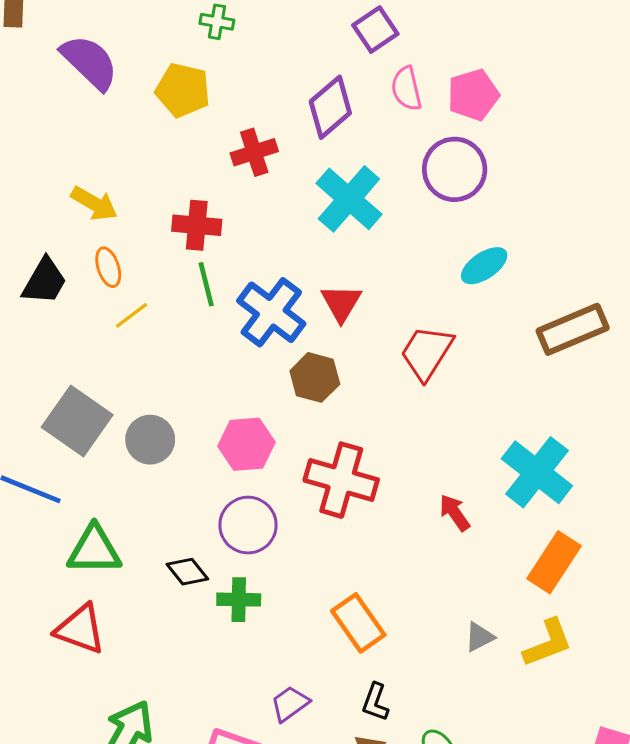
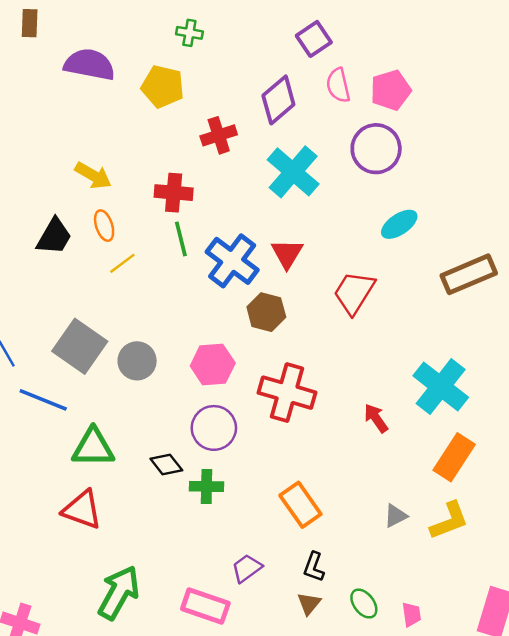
purple semicircle: (90, 62) -> (89, 65), turned -33

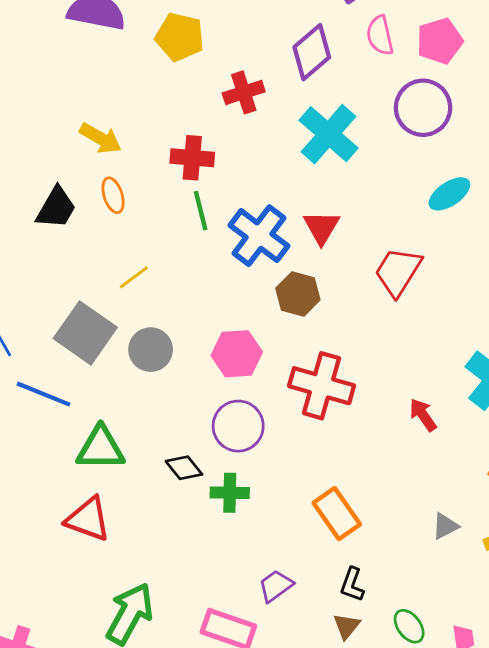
yellow line: (122, 263) -> (134, 277), moved

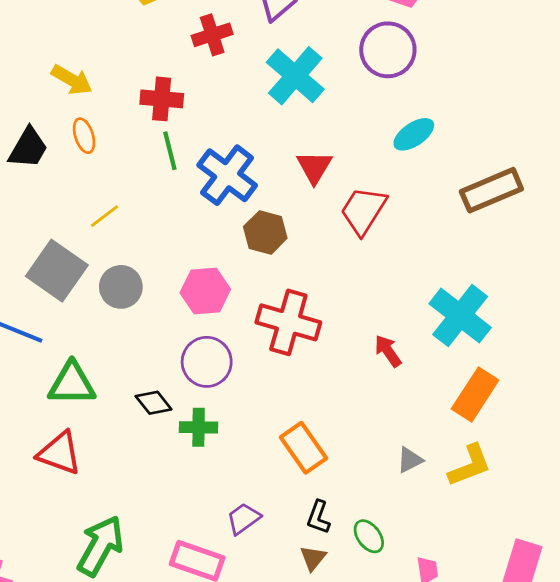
red triangle: (322, 227) -> (314, 167), moved
green ellipse: (409, 626) -> (369, 536), moved

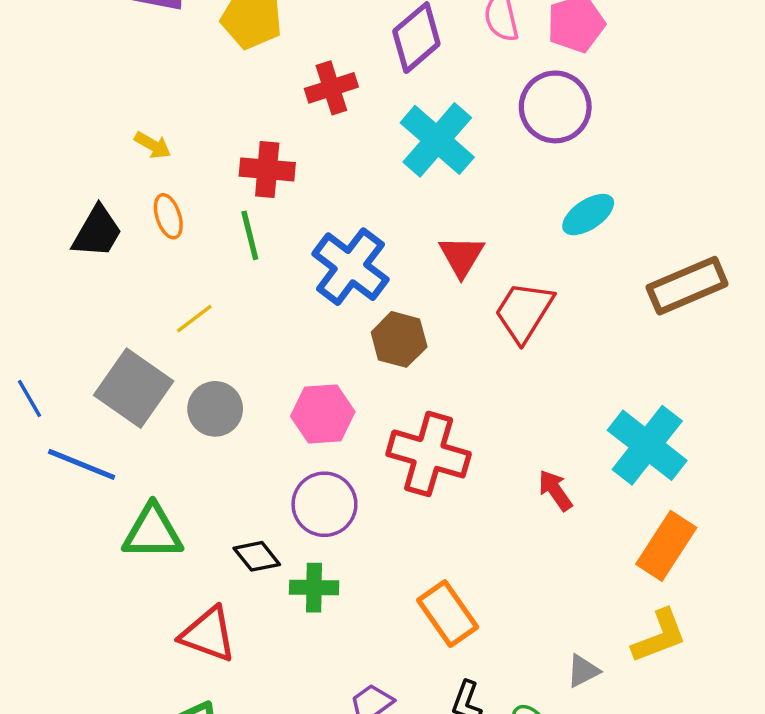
yellow arrow: (72, 80) -> (153, 145), size x0.7
green line: (170, 151) -> (250, 235), moved
red triangle: (60, 453) -> (208, 634), moved
gray triangle: (410, 460) -> (583, 671), moved

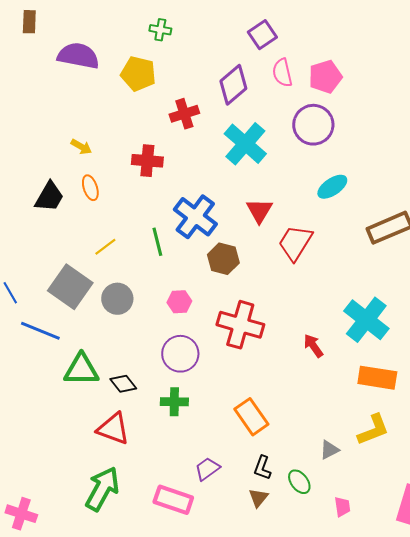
green line: (250, 235) -> (157, 242), moved
pink hexagon: (323, 414) -> (179, 302), size x0.7
orange rectangle: (666, 546) -> (377, 378), turned 66
black diamond: (257, 556) -> (123, 384), moved

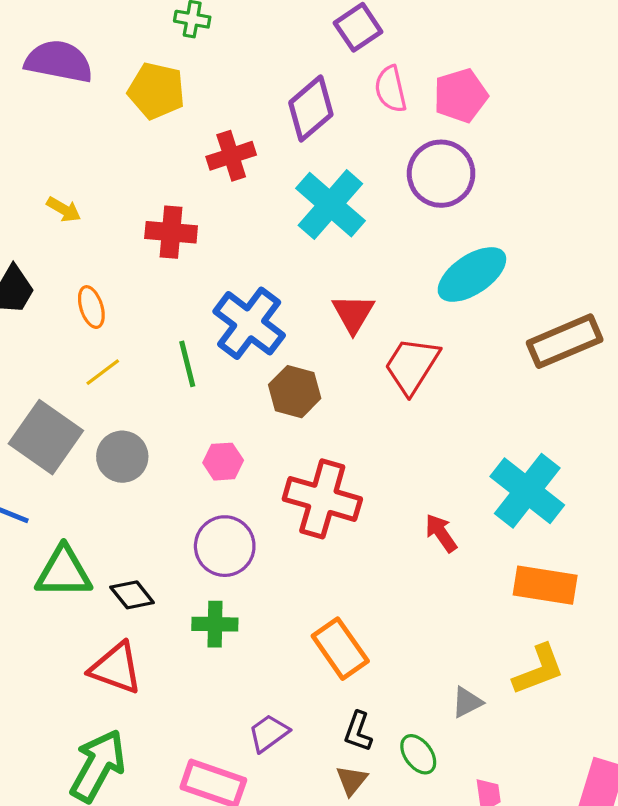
cyan ellipse: (332, 187) -> (472, 274), size x1.4
orange ellipse: (90, 188) -> (91, 307), moved

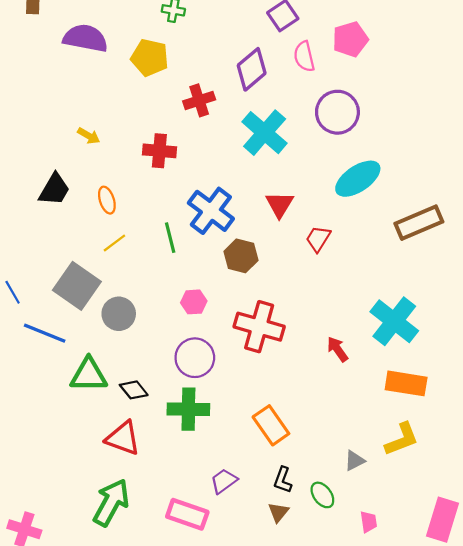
pink pentagon: (461, 96) -> (350, 39), moved
red trapezoid: (412, 366) -> (318, 239), size x0.7
gray circle: (122, 457) -> (119, 314), moved
green cross: (215, 624) -> (188, 409), size x1.4

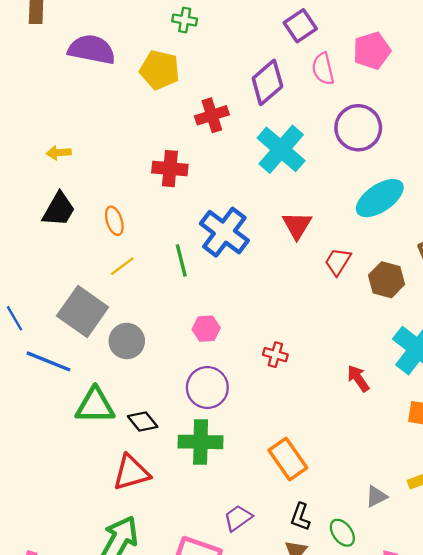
yellow arrow: (89, 136) -> (59, 153), moved, turned 145
brown hexagon: (241, 256) -> (387, 280), moved
red cross: (259, 327) -> (275, 355), size x0.5
red triangle: (123, 438) -> (131, 473), turned -36

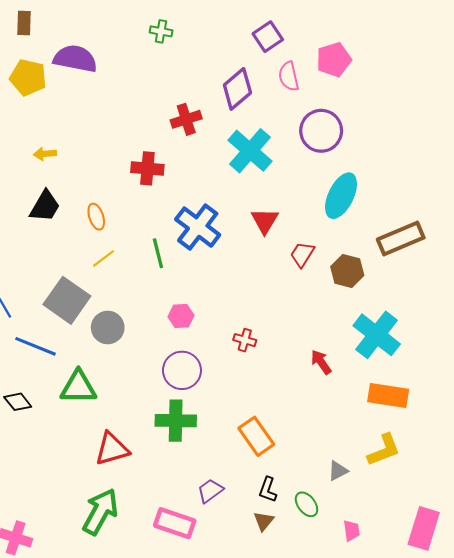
yellow pentagon: (160, 70) -> (28, 77), moved
cyan ellipse: (380, 198) -> (341, 196), turned -30
black diamond: (143, 422) -> (18, 402), moved

